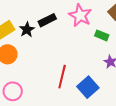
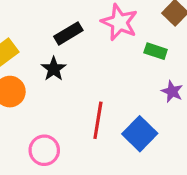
black star: (27, 30) -> (54, 69), moved
pink circle: (13, 91) -> (44, 150), moved

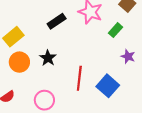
green rectangle: (156, 51) -> (116, 30), turned -64
black star: (54, 69) -> (48, 58), moved

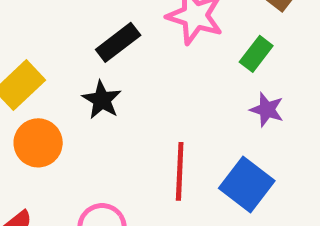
purple star: (128, 56) -> (267, 110), moved
black star: (48, 58) -> (102, 100), moved

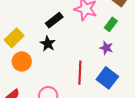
purple star: (267, 110) -> (106, 48), moved

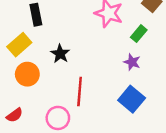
black rectangle: (54, 20) -> (36, 15), moved, turned -66
red line: (80, 73) -> (80, 92), moved

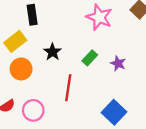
green rectangle: (139, 34) -> (90, 58), moved
blue square: (132, 99) -> (114, 112), moved
pink circle: (58, 118) -> (33, 110), moved

